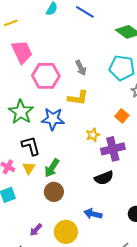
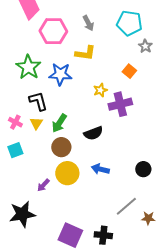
black semicircle: (104, 178) -> (93, 133), moved
yellow circle: (66, 232) -> (67, 173), moved

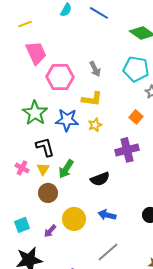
yellow star: (100, 90) -> (95, 125), moved
brown circle: (61, 147) -> (48, 193), moved
cyan square: (15, 150) -> (22, 225), moved
gray line: (126, 206) -> (108, 252), moved

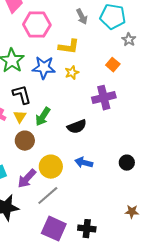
gray arrow: (95, 69) -> (82, 17), moved
purple arrow: (50, 231) -> (27, 179), size x1.5
gray line: (108, 252) -> (48, 196), moved

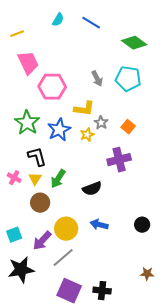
gray star: (129, 40) -> (101, 123), moved
blue star: (44, 68) -> (59, 130), turned -30

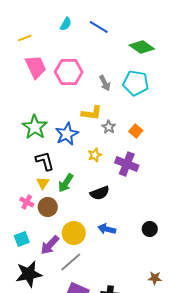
pink hexagon: (52, 87) -> (69, 72), moved
yellow star: (87, 135) -> (95, 155), moved
purple cross: (119, 160) -> (127, 164), turned 35
pink cross: (14, 178) -> (27, 202), moved

